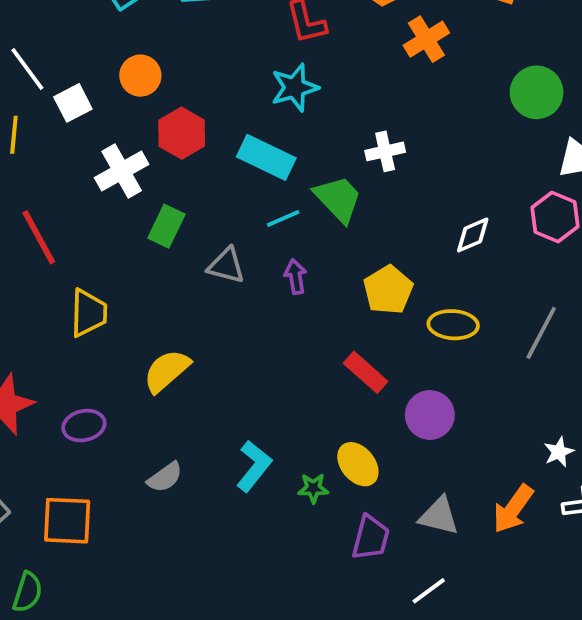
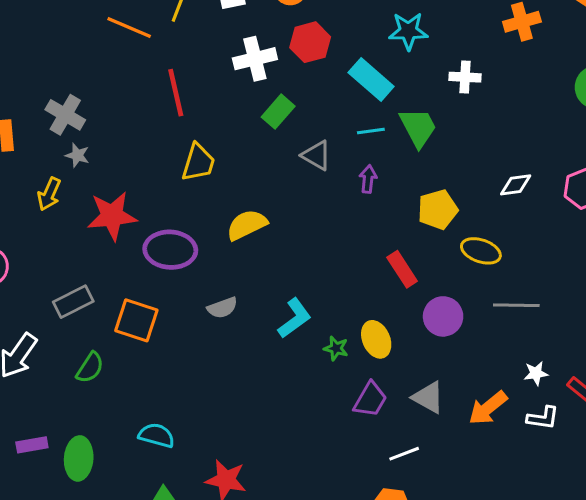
white cross: (385, 151) -> (465, 77), moved
gray line: (541, 333) -> (516, 305), moved, turned 48
purple ellipse: (84, 426) -> (170, 250), size x1.5

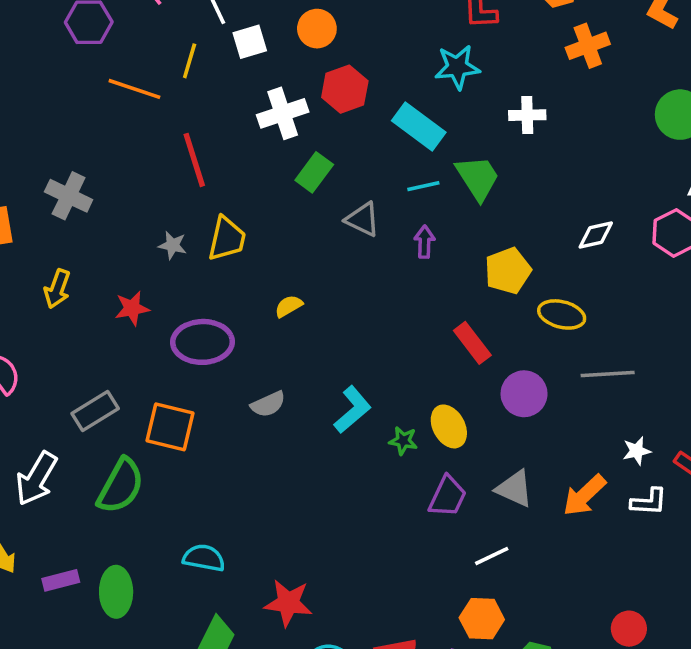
gray star: (77, 155) -> (173, 245), moved
red star: (112, 216) -> (132, 308), size x0.6
yellow semicircle: (247, 225) -> (289, 306), size x0.6
green semicircle: (90, 368) -> (121, 486), size x1.5

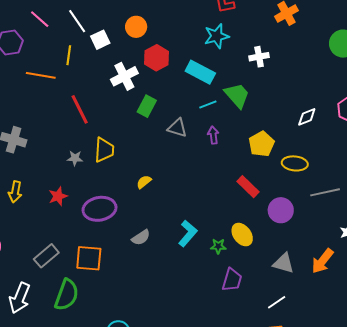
purple trapezoid: (448, 497) -> (232, 280), moved

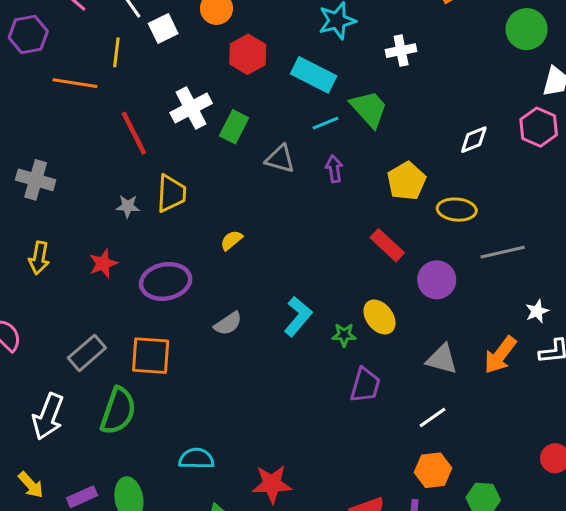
white cross: (124, 76) -> (191, 108), moved

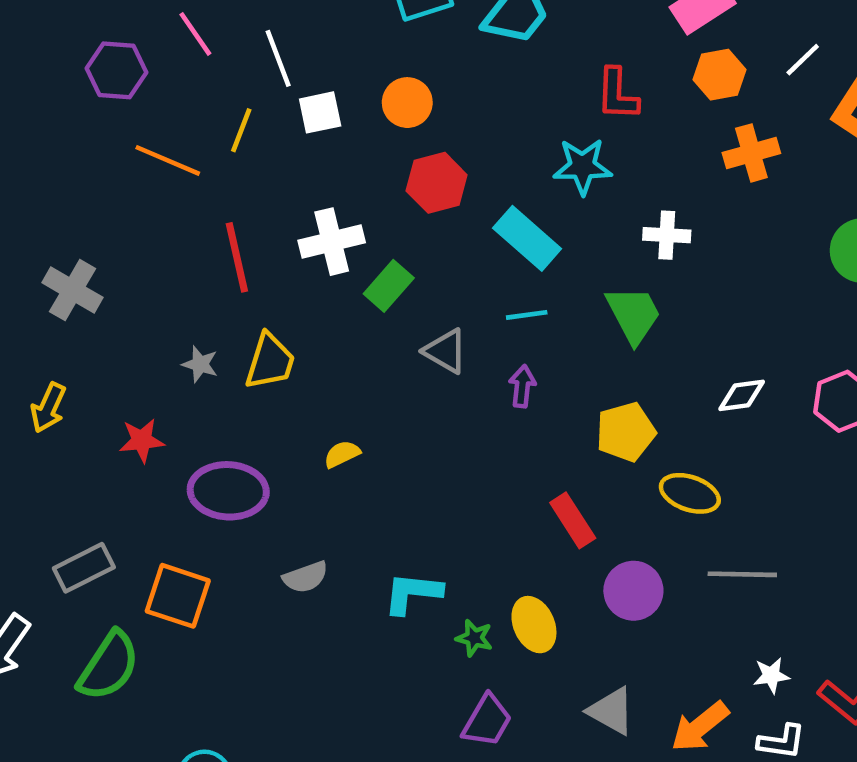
green trapezoid: (369, 109) -> (633, 314), moved
cyan L-shape: (298, 316) -> (413, 593), turned -138

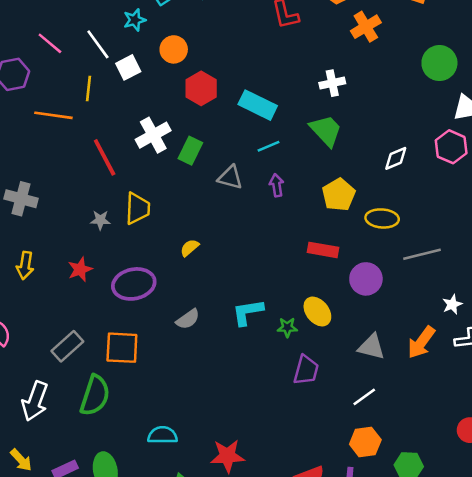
cyan star: (583, 166) -> (135, 20), moved, size x0.7
red rectangle: (573, 520) -> (323, 250), turned -32

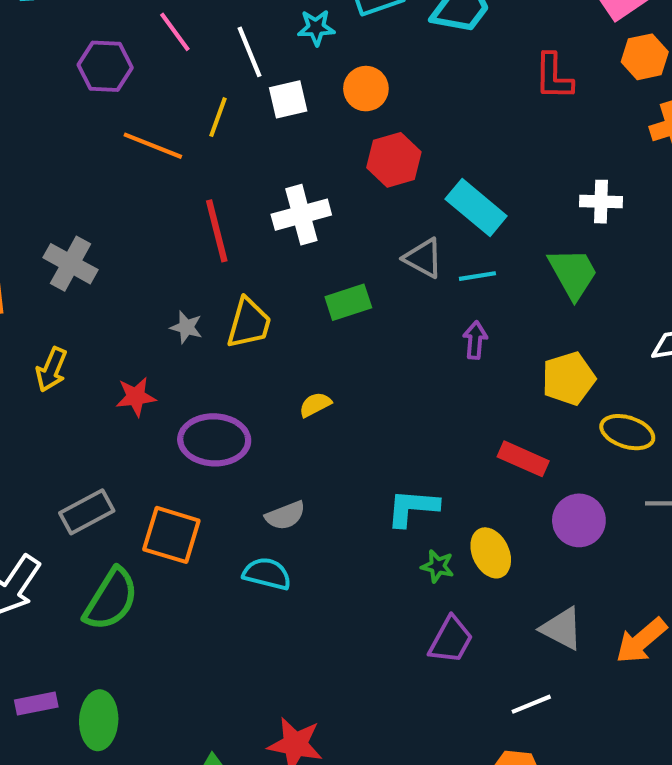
green rectangle: (190, 151) -> (348, 302), moved, turned 32
gray triangle: (230, 177) -> (423, 258), moved
cyan L-shape: (248, 312) -> (412, 508), moved
cyan semicircle: (163, 435) -> (267, 574), moved

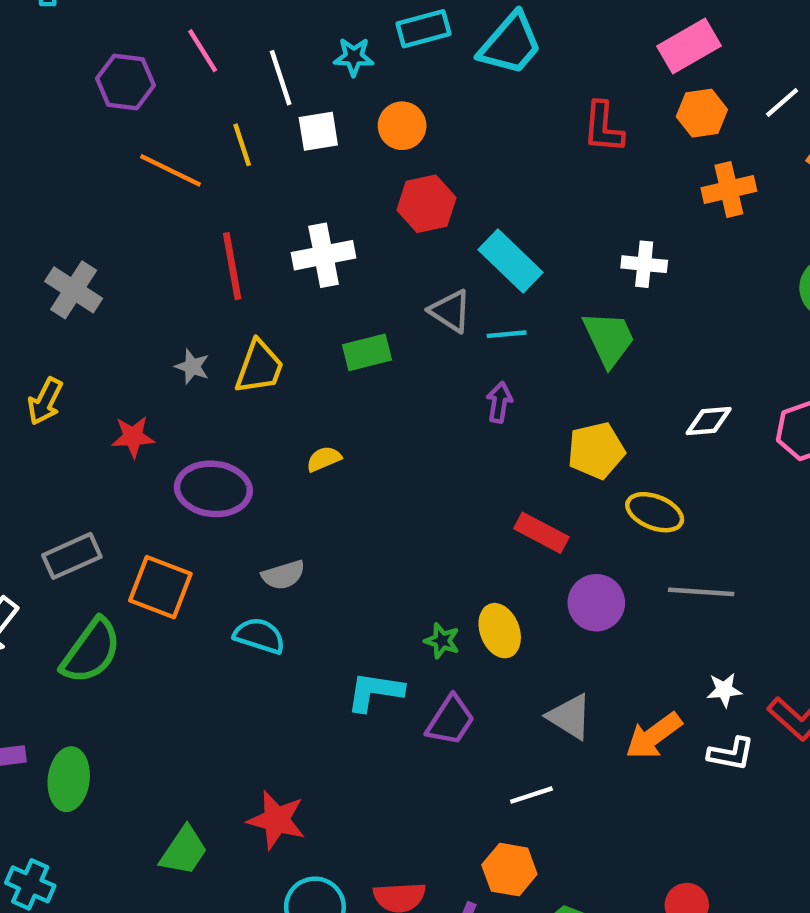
yellow line: (218, 117) -> (242, 145), turned -42
cyan L-shape: (412, 508) -> (375, 692), moved

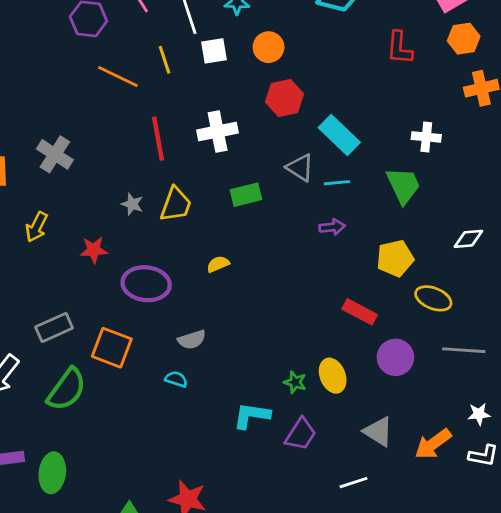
purple arrow: (499, 402) -> (332, 227), turned 75
cyan semicircle: (259, 636) -> (176, 379), size x0.7

